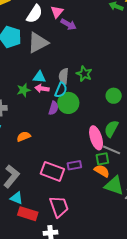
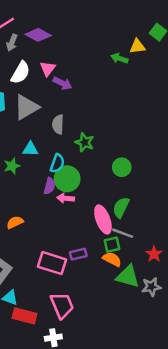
gray semicircle: (64, 76) -> (58, 124), moved
pink arrow: (42, 88) -> (66, 198), moved

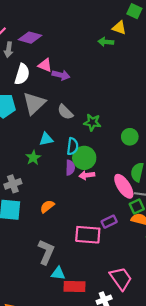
yellow triangle: (137, 46) -> (119, 28), turned 40
pink triangle: (48, 69) -> (45, 65), turned -32
gray semicircle: (58, 124) -> (65, 112), turned -35
pink trapezoid: (62, 305) -> (121, 279), moved

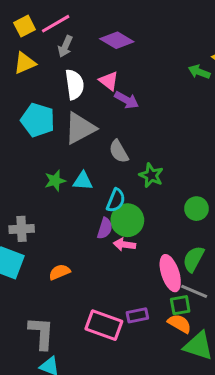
purple diamond: (30, 38) -> (117, 40), moved
white semicircle: (22, 74) -> (74, 84), turned -40
green star: (33, 158) -> (55, 181), moved
gray L-shape: (46, 252) -> (41, 333), turned -35

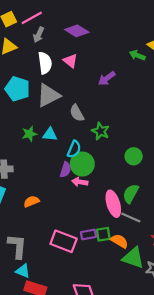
purple arrow: (126, 100) -> (107, 78), moved, turned 114
green square: (180, 305) -> (103, 234), moved

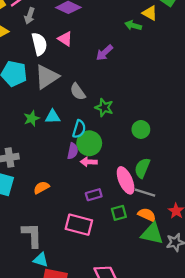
purple rectangle: (88, 234) -> (94, 195), moved
orange semicircle: (120, 241) -> (147, 215), moved

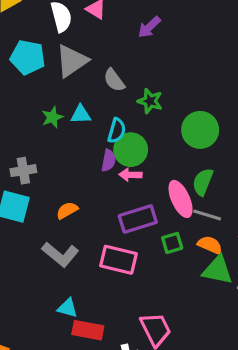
green circle: (141, 129) -> (200, 130), size x1.5
purple rectangle: (94, 195) -> (138, 219), size x1.6
gray L-shape: (32, 235) -> (60, 254), moved, turned 132

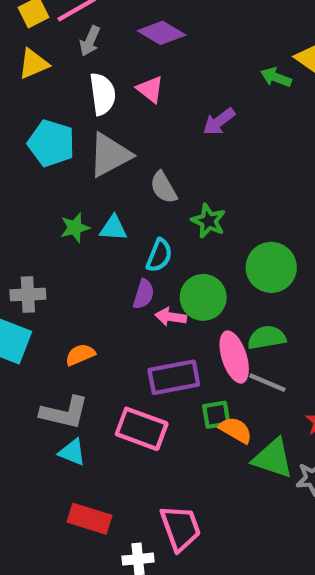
green circle: (131, 150) -> (203, 297), moved
green semicircle: (203, 182) -> (267, 338), turned 52
orange semicircle: (210, 245) -> (236, 430), moved
gray L-shape: (60, 254) -> (64, 413), turned -33
cyan triangle: (68, 308) -> (72, 452), moved

